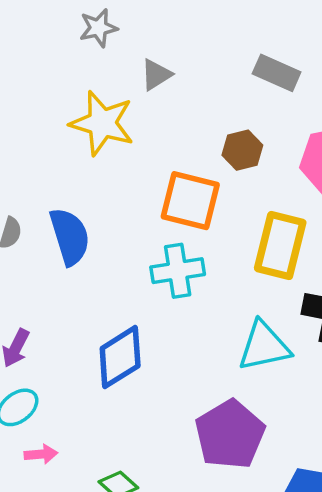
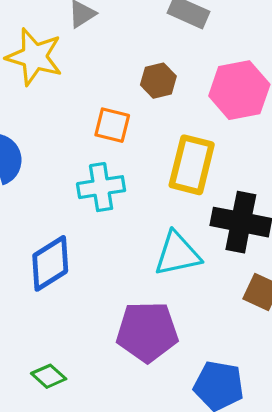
orange square: (190, 201) -> (112, 125), size x0.7
purple pentagon: (230, 434) -> (147, 332), turned 30

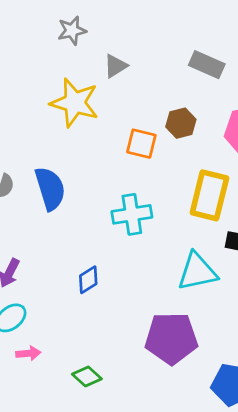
orange square: (112, 125) -> (141, 144), moved
blue diamond: (50, 263) -> (88, 280), size x0.6

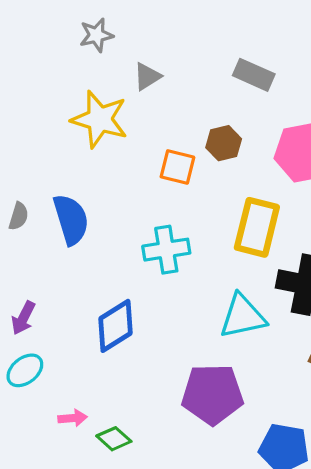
blue diamond: (88, 280) -> (115, 326), size x1.6
pink arrow: (28, 353) -> (73, 418), moved

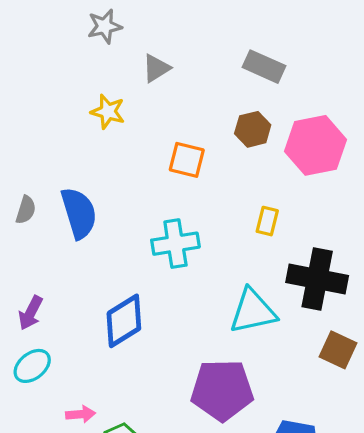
yellow star: (100, 119) -> (108, 112), size x0.6
brown hexagon: (224, 143) -> (253, 129), moved
yellow rectangle: (257, 227) -> (267, 221), size x0.5

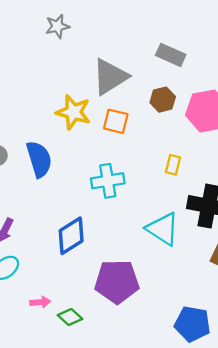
gray triangle: (156, 68) -> (110, 77), moved, size x1.8
yellow star: (108, 112) -> (73, 112), moved, size x1.4
cyan triangle: (253, 311) -> (163, 229), turned 45
purple pentagon: (222, 390) -> (117, 282), moved

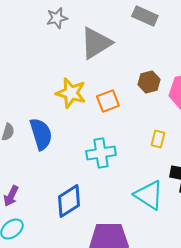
gray rectangle: (171, 55) -> (145, 16), moved
gray triangle: (110, 77) -> (96, 43), moved
orange square: (116, 121) -> (108, 101), turned -35

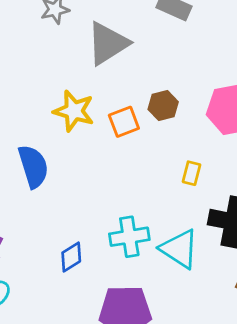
brown hexagon: (149, 82) -> (163, 106), moved
cyan cross: (101, 153) -> (129, 237), moved
blue diamond: (69, 201) -> (71, 257), size x0.7

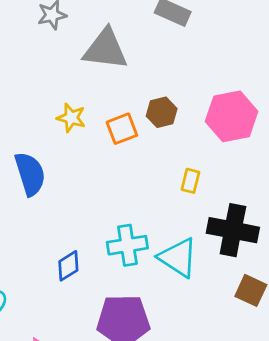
gray triangle: (108, 43) -> (105, 49), turned 39
yellow star: (74, 111) -> (71, 118), size x0.7

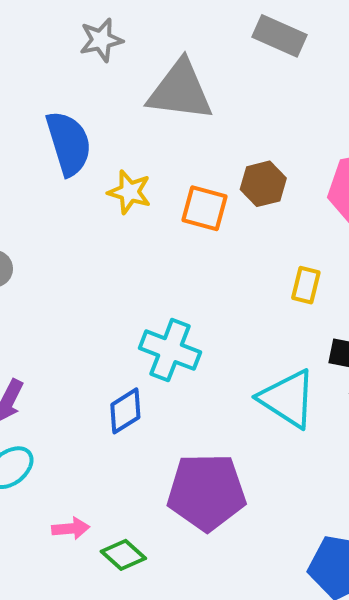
orange square: (122, 129) -> (205, 208), turned 36
blue semicircle: (30, 174) -> (69, 143), moved
cyan cross: (127, 245) -> (170, 350), moved, turned 30

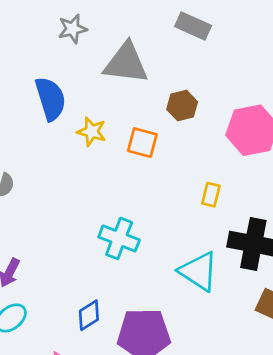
brown hexagon: (263, 184) -> (182, 106), moved
blue diamond: (125, 411) -> (89, 315), moved

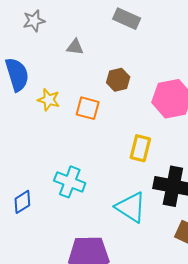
gray triangle: (126, 63) -> (75, 47), size x0.5
yellow rectangle: (211, 195) -> (140, 148), size x1.4
blue diamond: (89, 315) -> (22, 202), moved

